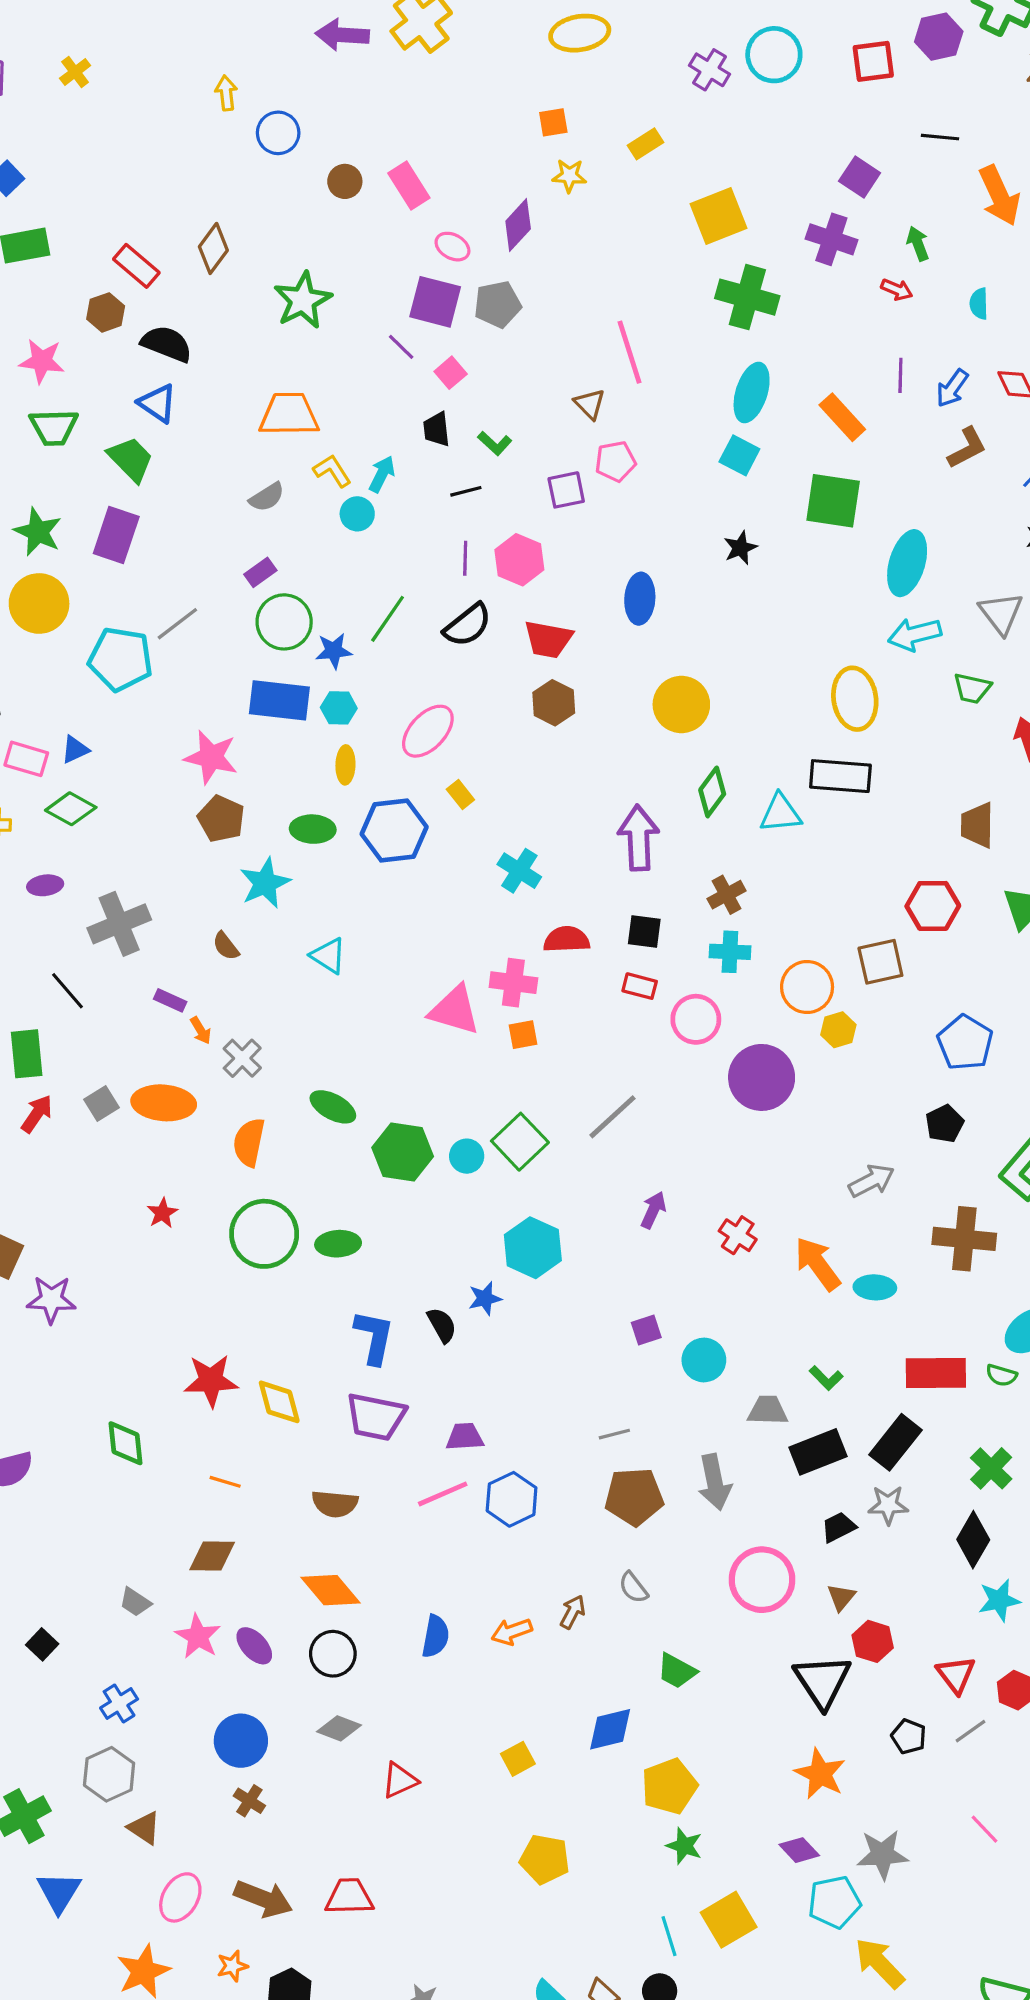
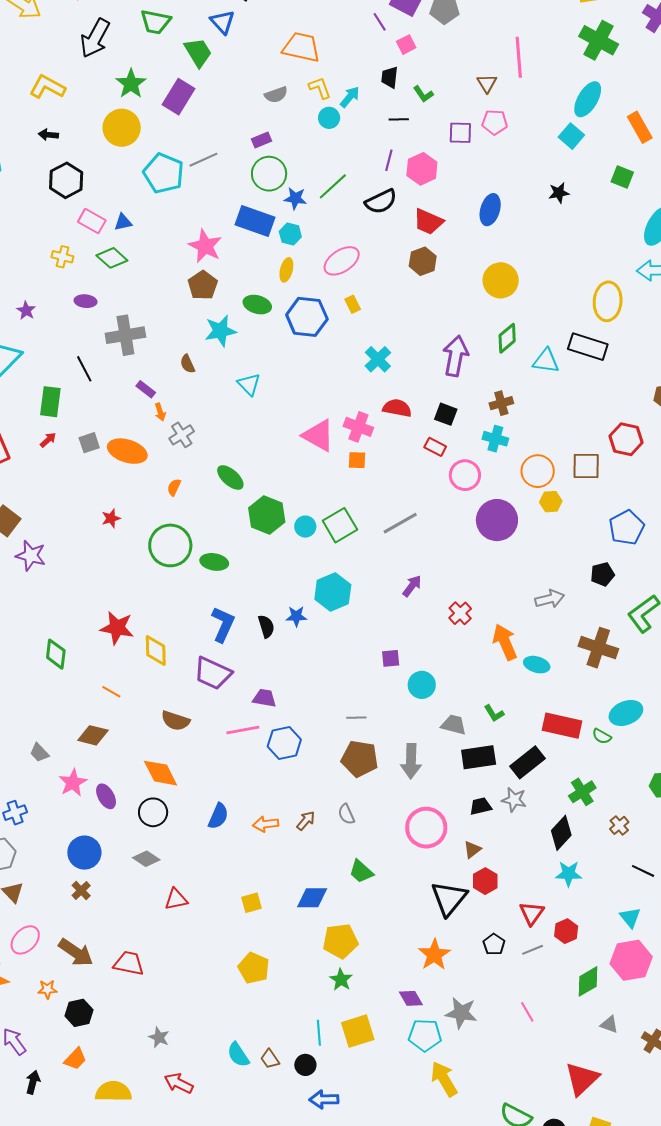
green square: (833, 501) -> (622, 177), size x0.6
red arrow: (37, 1114) -> (48, 440), size x0.7
orange semicircle: (249, 1142) -> (174, 487), size x0.6

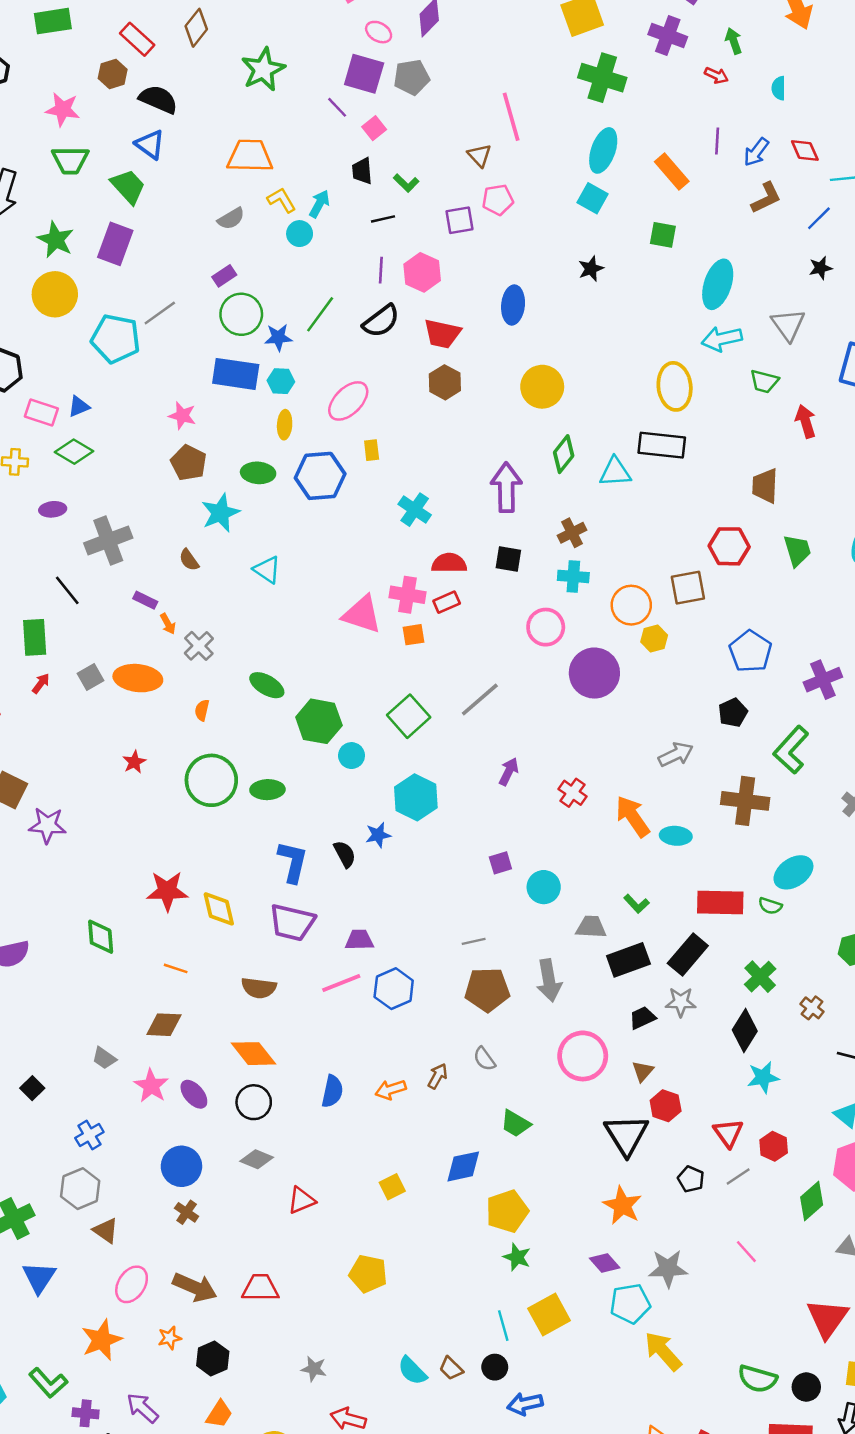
pink star: (205, 246) -> (182, 416), size x0.7
yellow rectangle: (353, 304) -> (372, 450), turned 30
red rectangle: (435, 447) -> (447, 602), moved, turned -40
cyan circle: (305, 527) -> (352, 756), moved
yellow pentagon: (254, 968) -> (368, 1274), moved

